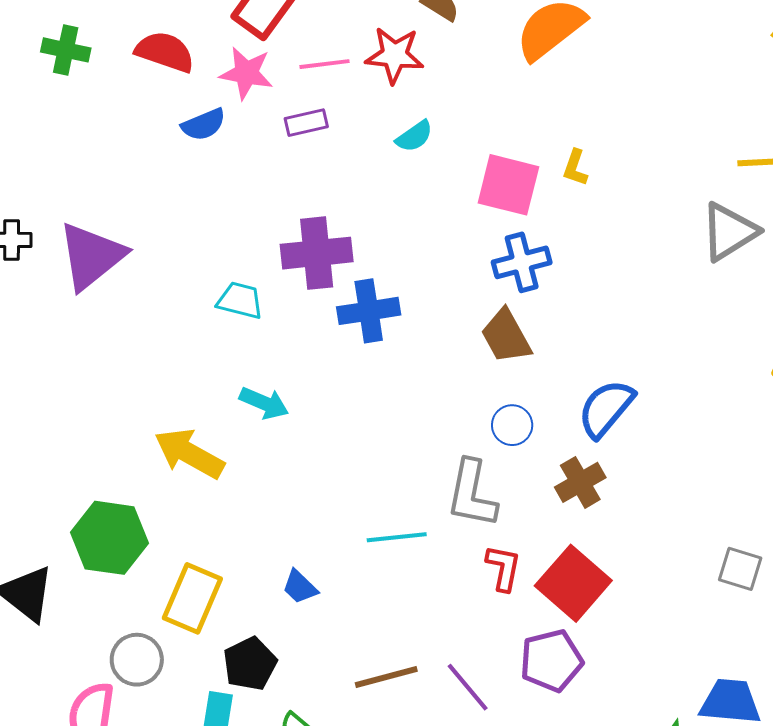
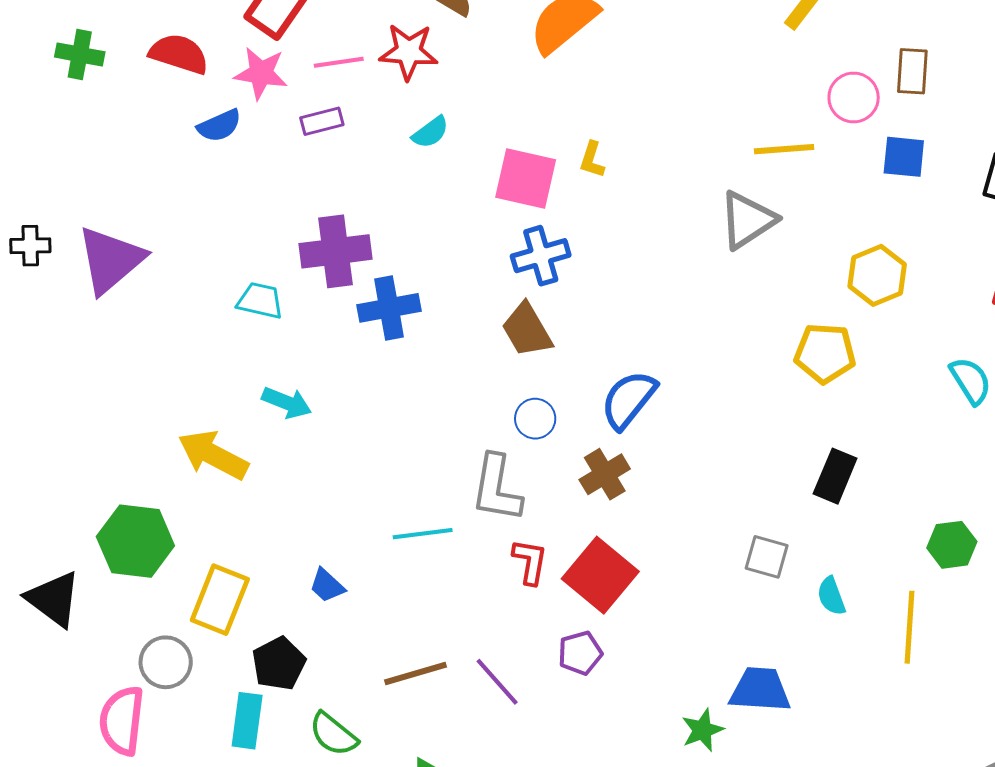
purple pentagon: (551, 661) -> (580, 653), size x0.7

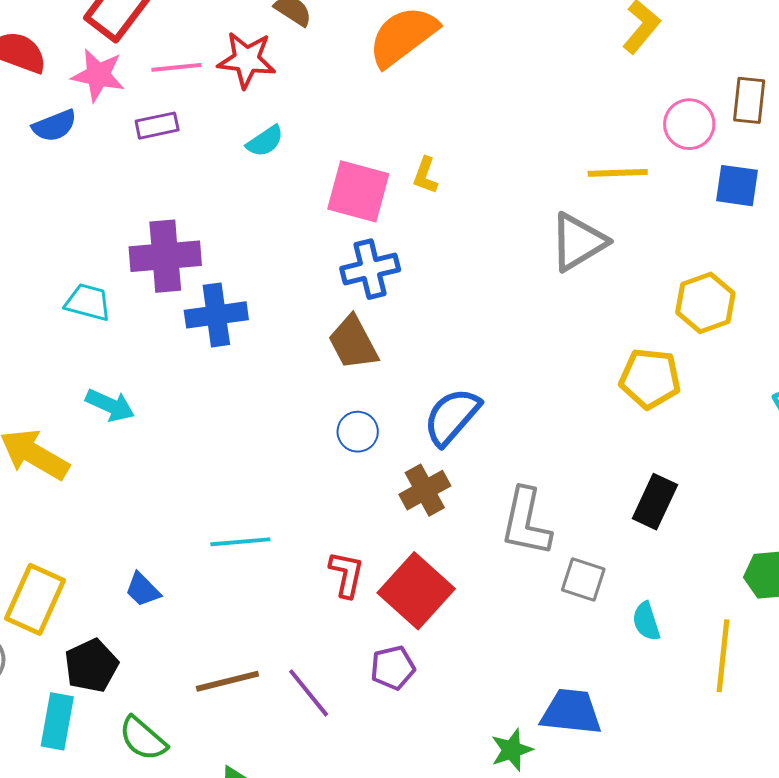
gray L-shape: (497, 488) -> (526, 522), moved

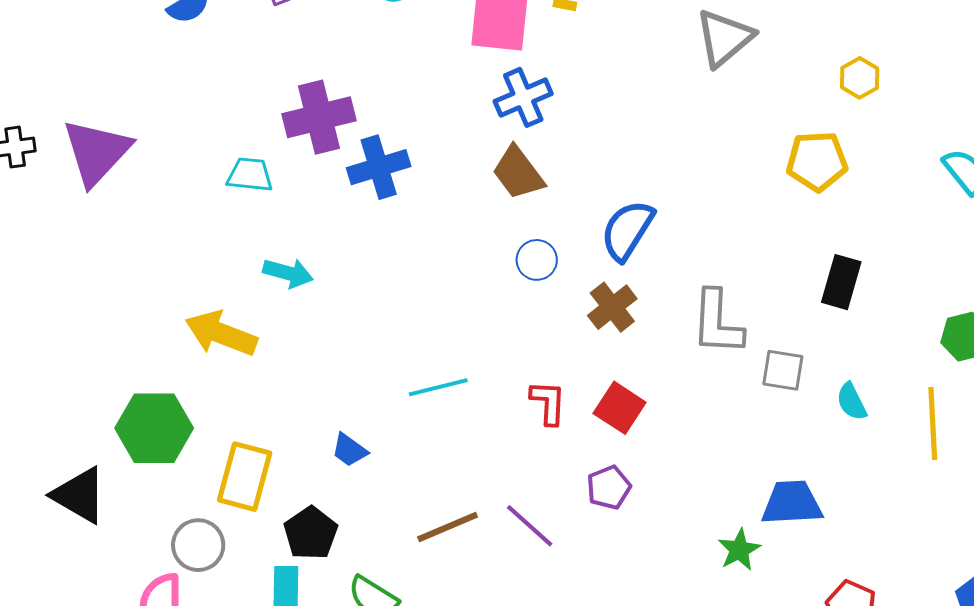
yellow hexagon: (705, 303) -> (860, 78), size x0.7
red square: (416, 591) -> (620, 408), size x0.7

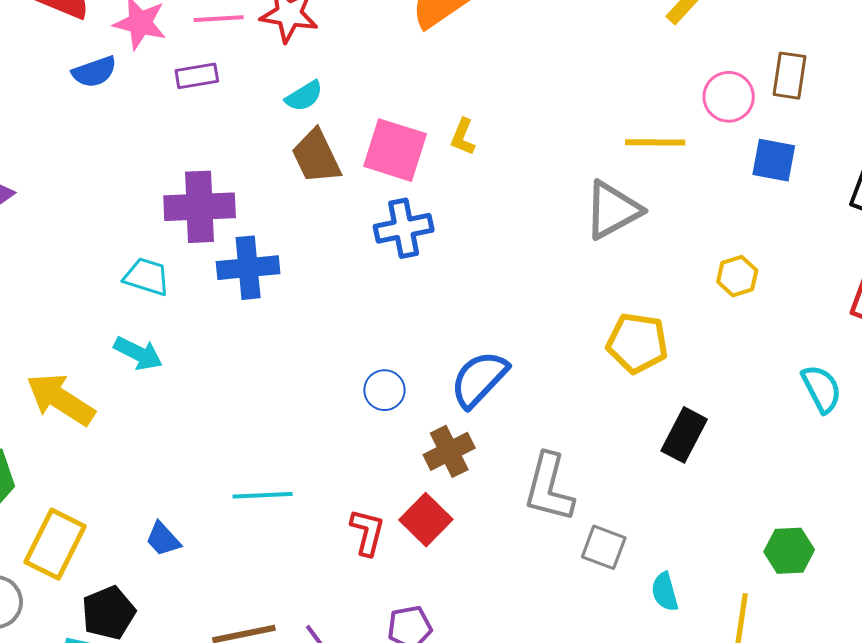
yellow pentagon: (817, 161) -> (637, 343), moved
brown trapezoid: (518, 173) -> (316, 156), moved
cyan trapezoid: (250, 175) -> (147, 277), moved
black rectangle: (841, 282) -> (684, 435), moved
red square: (620, 408) -> (426, 520), moved

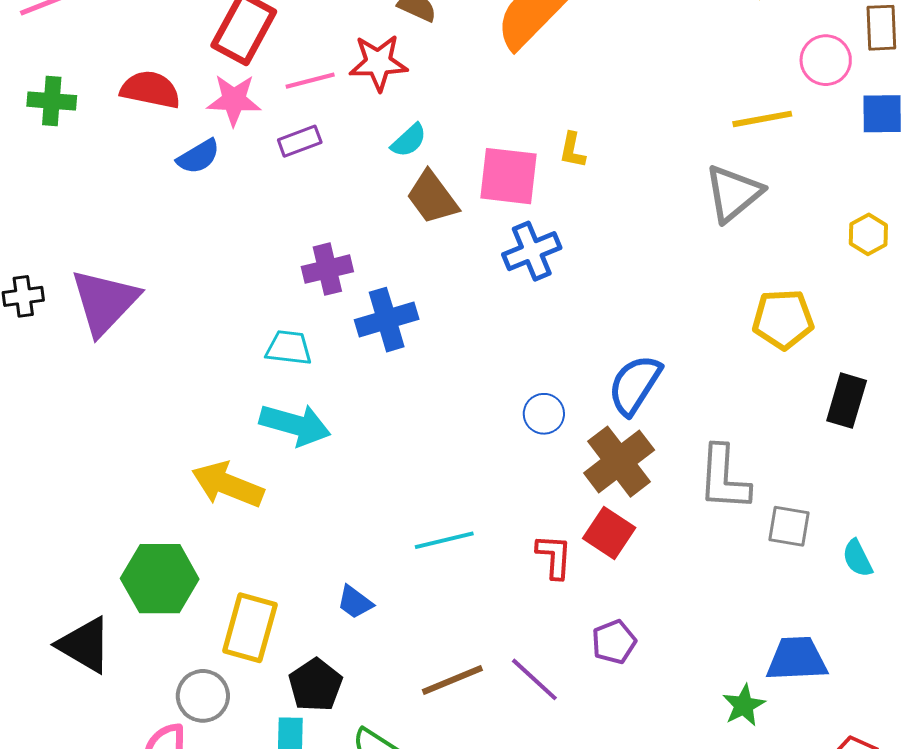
purple cross: (200, 207) -> (327, 269), size x0.7
cyan arrow: (138, 353) -> (295, 425), size x1.4
brown cross: (449, 451) -> (619, 462), size x1.4

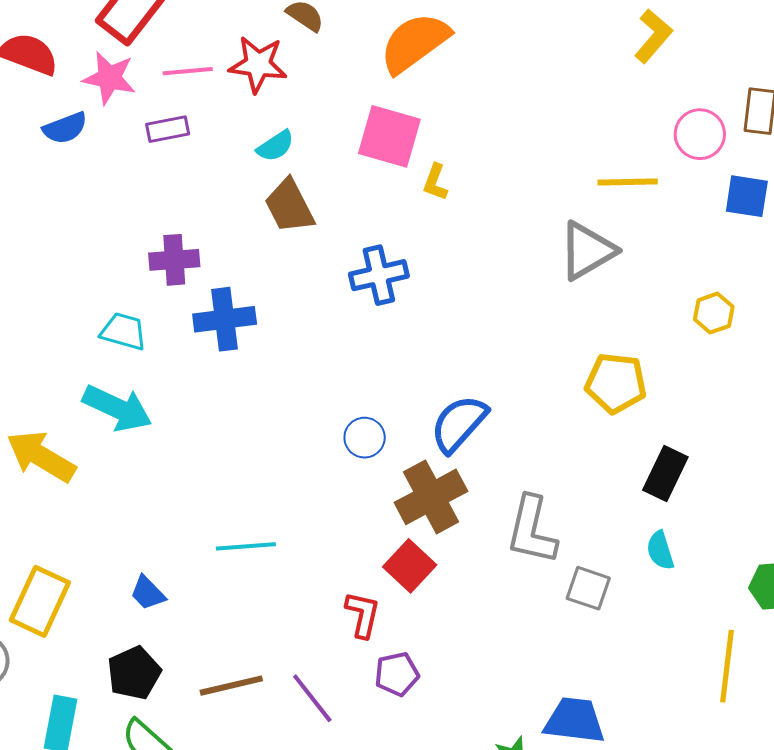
pink square: (508, 176) -> (389, 136), moved
red L-shape: (554, 556) -> (363, 615), moved
cyan semicircle: (857, 558) -> (660, 550), moved
black pentagon: (315, 685) -> (134, 673), moved

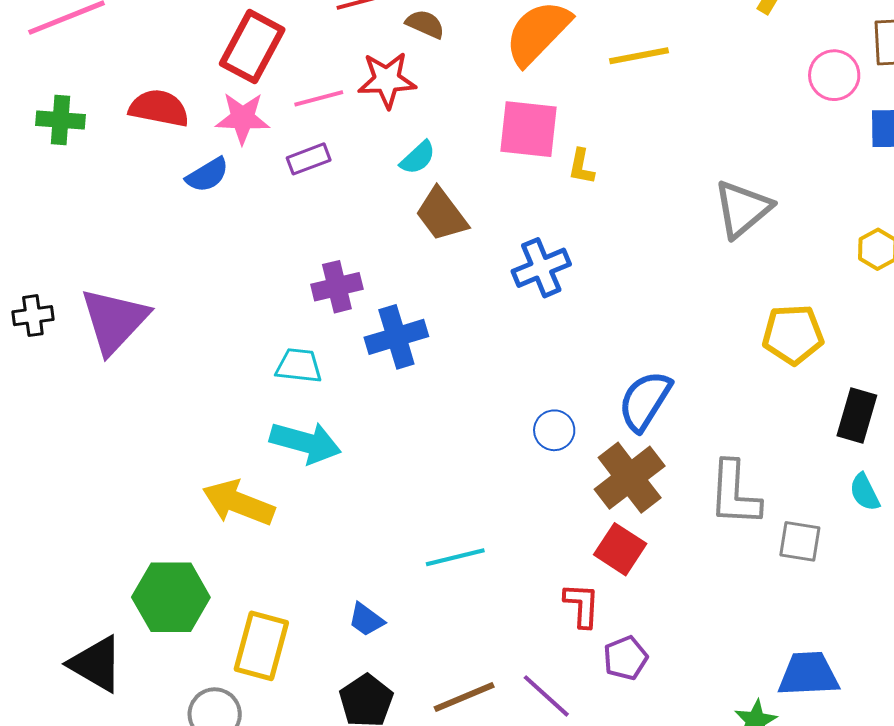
yellow line: (628, 182) -> (639, 56), moved

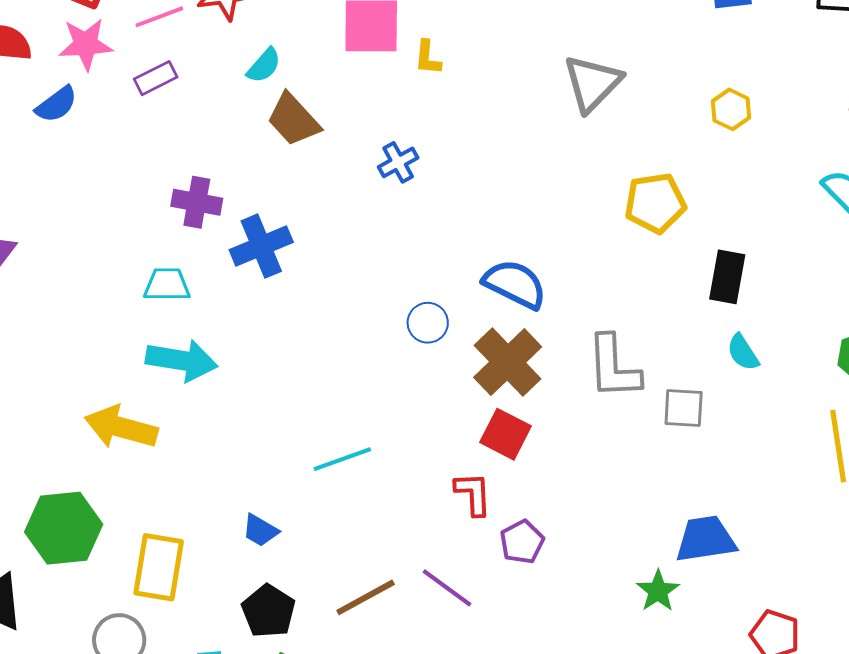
blue cross: (541, 268) -> (398, 162), size x0.7
purple cross: (337, 287) -> (197, 202), turned 30
blue semicircle: (645, 401) -> (515, 284), turned 90

